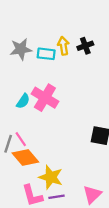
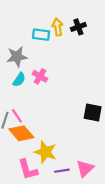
gray star: (21, 49) -> (17, 57), moved
pink cross: (45, 98) -> (40, 76), size x0.6
purple line: (56, 197) -> (62, 171), moved

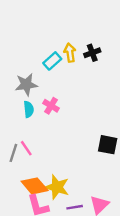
cyan rectangle: (41, 35) -> (52, 61), turned -49
cyan semicircle: (19, 80) -> (29, 109), turned -40
orange diamond: (21, 133) -> (35, 186), moved

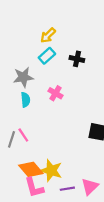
yellow arrow: (70, 53) -> (48, 35), moved, turned -126
black cross: (92, 53) -> (77, 59), moved, turned 32
pink cross: (51, 106) -> (55, 93), moved

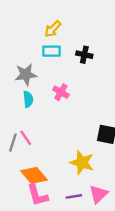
cyan rectangle: (47, 56) -> (52, 51), turned 42
yellow star: (51, 170) -> (82, 162), moved

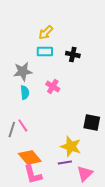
purple line: (74, 196) -> (65, 162), moved

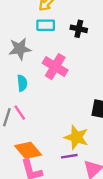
pink cross: (53, 86) -> (55, 67), size x1.5
cyan semicircle: (25, 92) -> (22, 83), moved

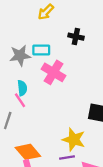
cyan rectangle: (46, 25) -> (41, 50), moved
pink line: (20, 113) -> (20, 100), moved

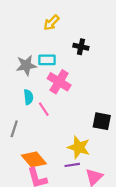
pink line: (20, 100) -> (44, 109), moved

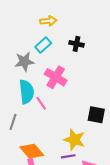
yellow arrow: (51, 23) -> (48, 21), turned -140
cyan rectangle: (47, 60) -> (43, 45), moved, turned -42
cyan semicircle: (28, 97) -> (26, 92), size x1.6

